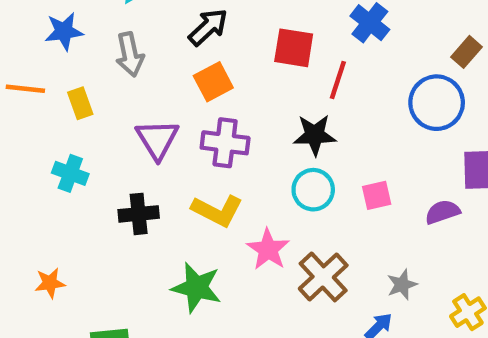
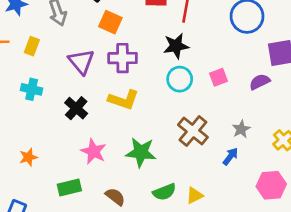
orange square: (213, 82) -> (110, 22), turned -30
yellow rectangle: (80, 103) -> (32, 46), turned 48
black cross: (139, 214) -> (76, 108), turned -35
pink star: (268, 249) -> (94, 151), moved
green star: (196, 287) -> (141, 152), moved

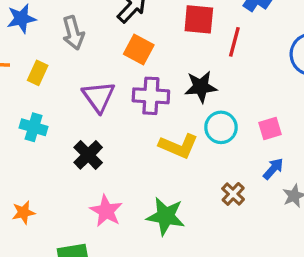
black star: (176, 46) -> (201, 87), moved
yellow L-shape: (123, 100) -> (179, 146), moved
brown cross: (193, 131) -> (233, 194), size x0.6
blue arrow: (230, 156) -> (273, 169), moved

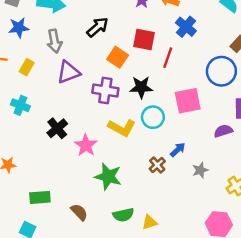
orange square: (139, 50) -> (118, 57), moved
purple triangle: (99, 97) -> (68, 72), moved, turned 40
pink square: (270, 128) -> (188, 101), moved, size x1.6
blue arrow: (273, 169) -> (178, 150), moved
pink star: (106, 211) -> (86, 145), moved

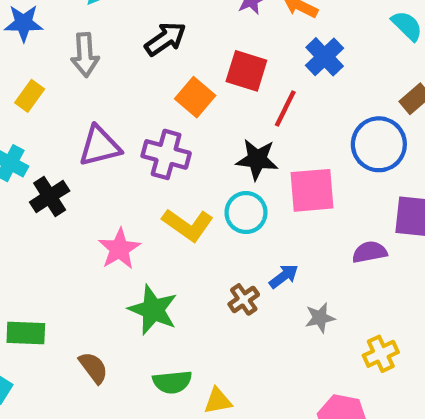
purple triangle: (68, 72) -> (100, 146), moved
black star: (141, 87) -> (257, 159), moved
black cross: (57, 128) -> (50, 196), moved

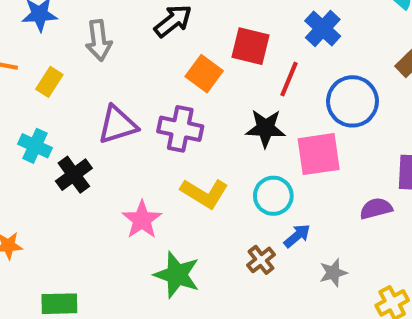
blue circle: (379, 144) -> (352, 101), moved
cyan circle: (246, 213) -> (273, 196), moved

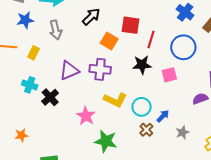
blue cross: (323, 28) -> (185, 12), moved
pink square: (319, 154) -> (169, 75), size x0.7
cyan circle: (273, 196) -> (142, 107), moved

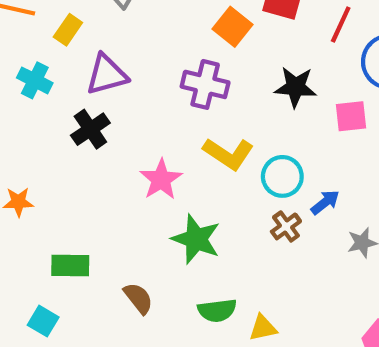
red line: (151, 39) -> (341, 25), moved
purple triangle: (69, 70) -> (107, 75), moved
cyan cross: (30, 85) -> (35, 80), moved

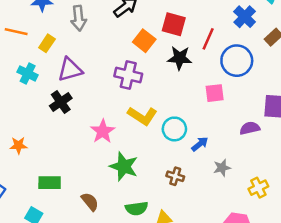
black star: (296, 87) -> (180, 58), moved
brown cross: (286, 226) -> (175, 176), moved, turned -36

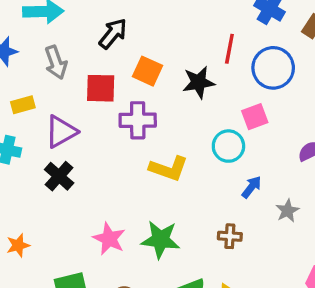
red square: (174, 24) -> (101, 88), moved
yellow rectangle: (47, 43) -> (23, 105), turned 54
cyan circle: (174, 129) -> (228, 146), moved
pink star: (103, 131) -> (109, 239), moved

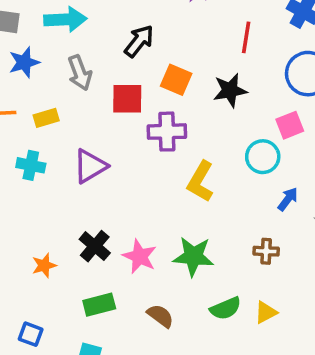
red line: (229, 49) -> (246, 37), moved
purple triangle: (61, 132) -> (90, 166), moved
yellow L-shape: (169, 169) -> (200, 182), turned 102
black cross: (59, 176) -> (95, 246), moved

